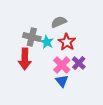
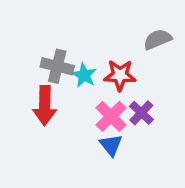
gray semicircle: (59, 22) -> (158, 39), moved
red star: (67, 42) -> (120, 75), turned -30

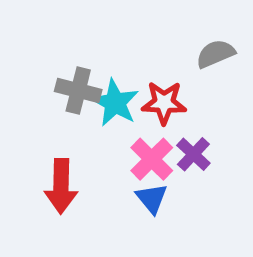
cyan star: (84, 75) -> (115, 103), size x1.4
red arrow: (45, 106) -> (61, 186), moved

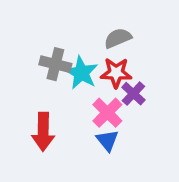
gray semicircle: (215, 54) -> (118, 38), moved
purple cross: (193, 154) -> (133, 94), moved

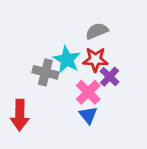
gray cross: (55, 64) -> (45, 72), moved
red arrow: (43, 132) -> (20, 115), moved

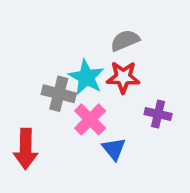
purple cross: (110, 77) -> (158, 114), moved, turned -30
pink cross: (88, 92) -> (90, 119), moved

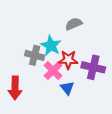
red star: (123, 77) -> (68, 60), moved
purple cross: (158, 114) -> (93, 67), size x1.5

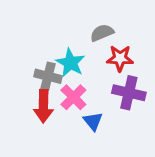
red star: (68, 60) -> (120, 58), moved
red arrow: (15, 88) -> (43, 106), moved

